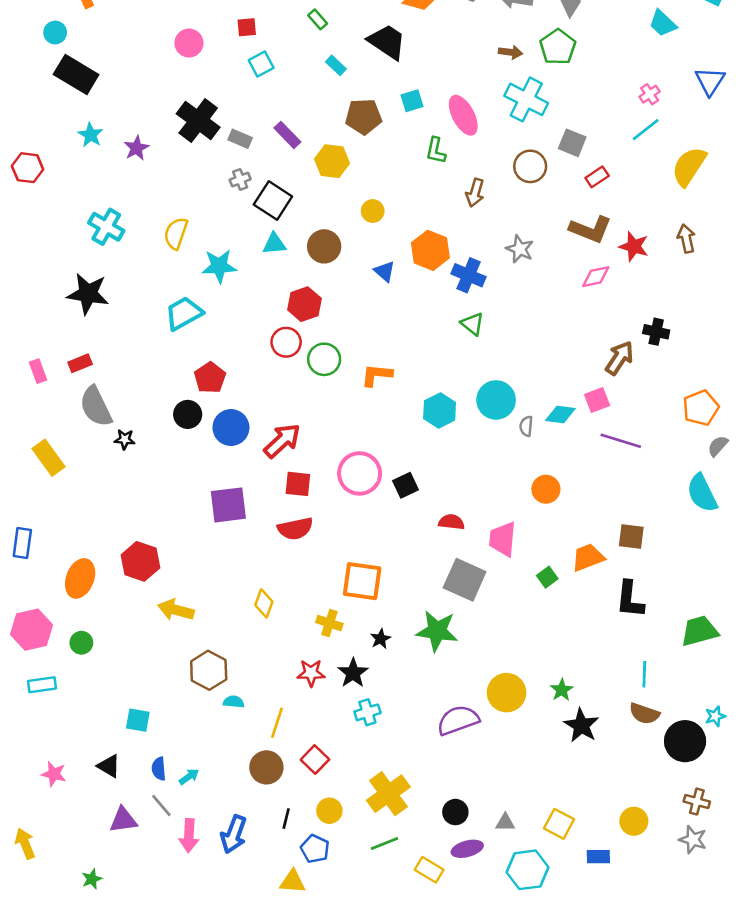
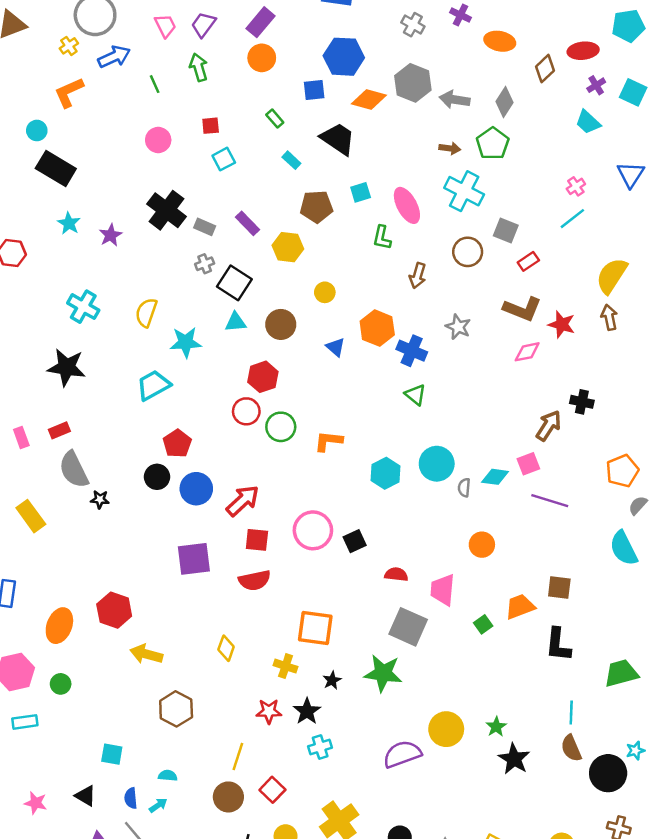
yellow semicircle: (689, 166) -> (612, 276), moved
cyan semicircle: (234, 702) -> (168, 776), moved
brown semicircle: (644, 714) -> (571, 748), turned 48

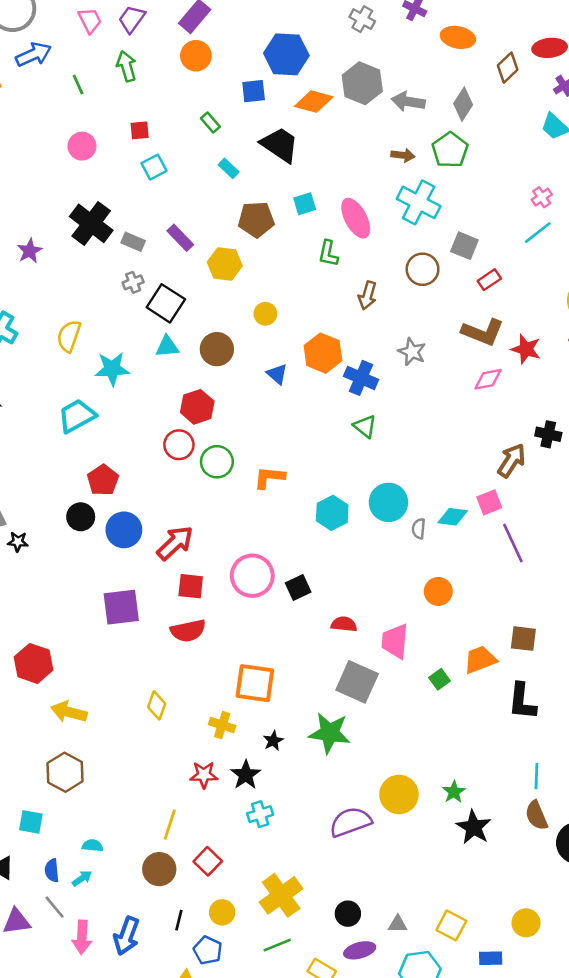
purple line: (550, 501) -> (513, 543), turned 48
brown hexagon: (176, 709) -> (65, 772), moved

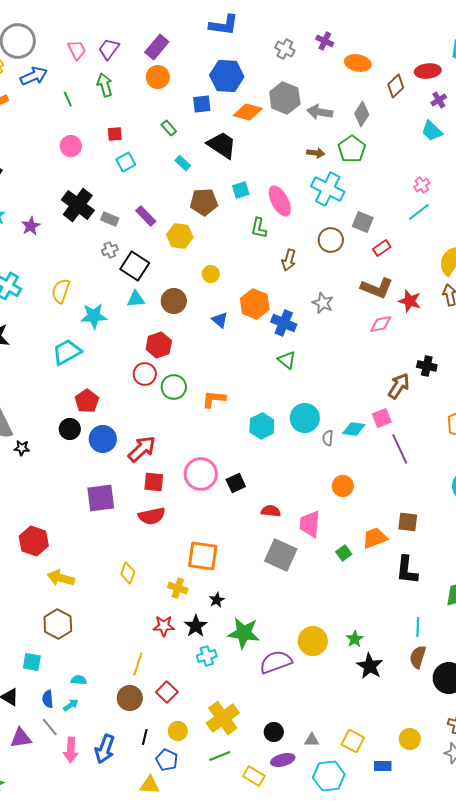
green star: (330, 733) -> (244, 633), moved
brown semicircle: (536, 815) -> (418, 657), turned 40

